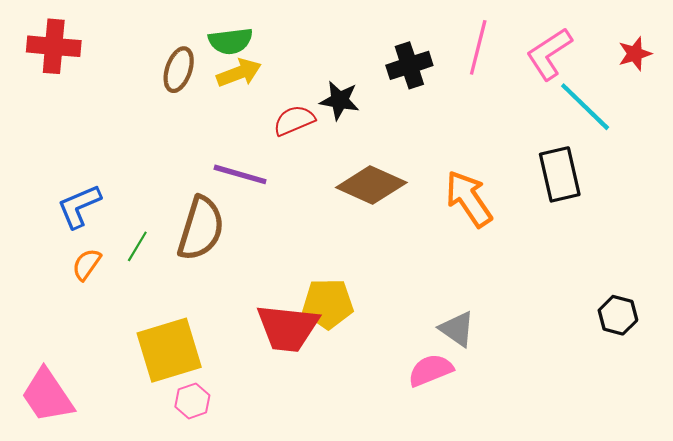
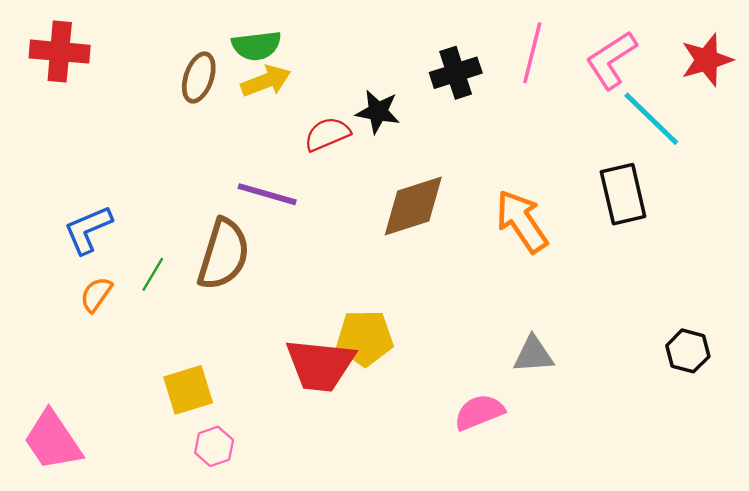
red star: (635, 54) -> (707, 60), size x1.4
brown diamond: (371, 185) -> (413, 206), turned -42
gray triangle: (457, 329) -> (533, 354), moved, turned -39
yellow square: (169, 350) -> (188, 390), size x0.7

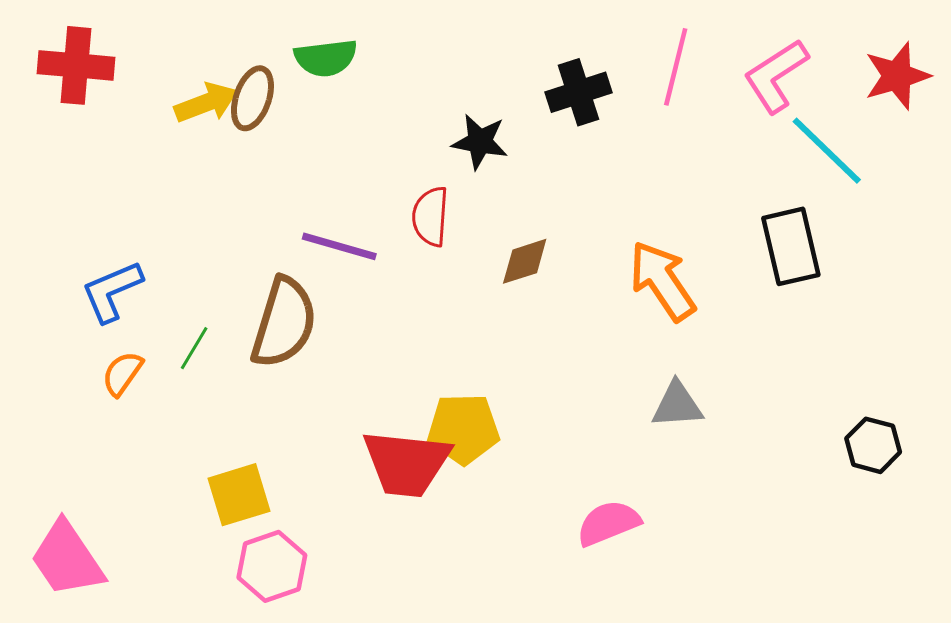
yellow arrow: (266, 81) -> (206, 103), moved
red semicircle: (327, 134) -> (430, 216), moved, turned -63
brown diamond: (413, 206) -> (525, 261), size x0.6
gray triangle: (533, 354) -> (677, 405), moved
pink hexagon: (214, 446) -> (272, 566), size x1.4

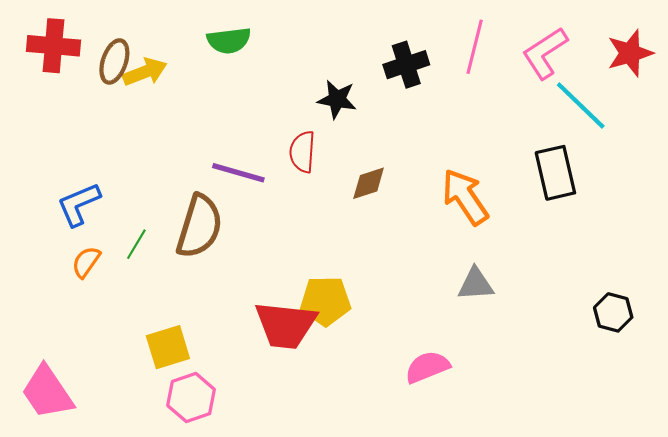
brown ellipse: (252, 98) -> (114, 61), moved

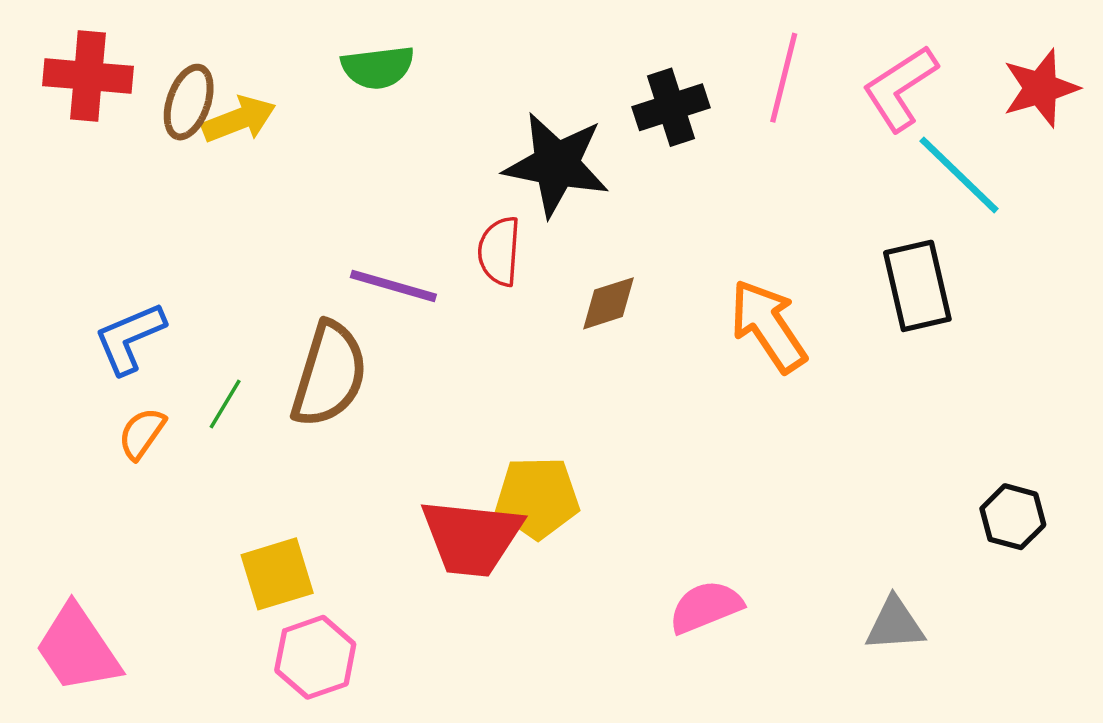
black star: (337, 99) -> (556, 164), size x1.6
gray triangle: (476, 284) -> (895, 624), moved

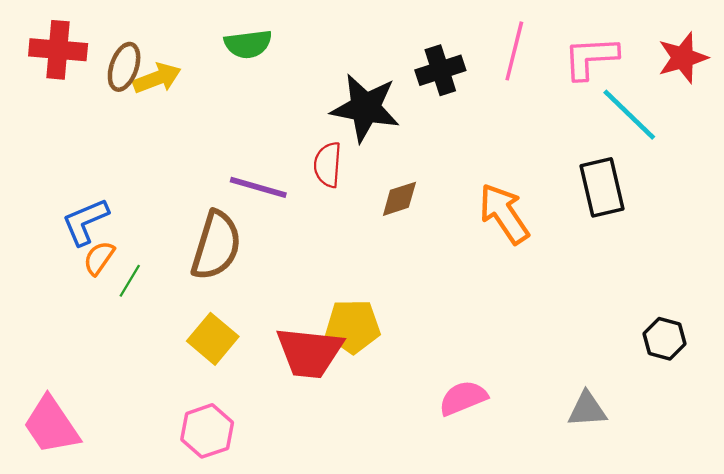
pink L-shape: (900, 88) -> (591, 58), turned 30
green line: (225, 404) -> (130, 281), moved
orange semicircle: (142, 433) -> (99, 258), moved
yellow square: (277, 574) -> (213, 339), moved, turned -33

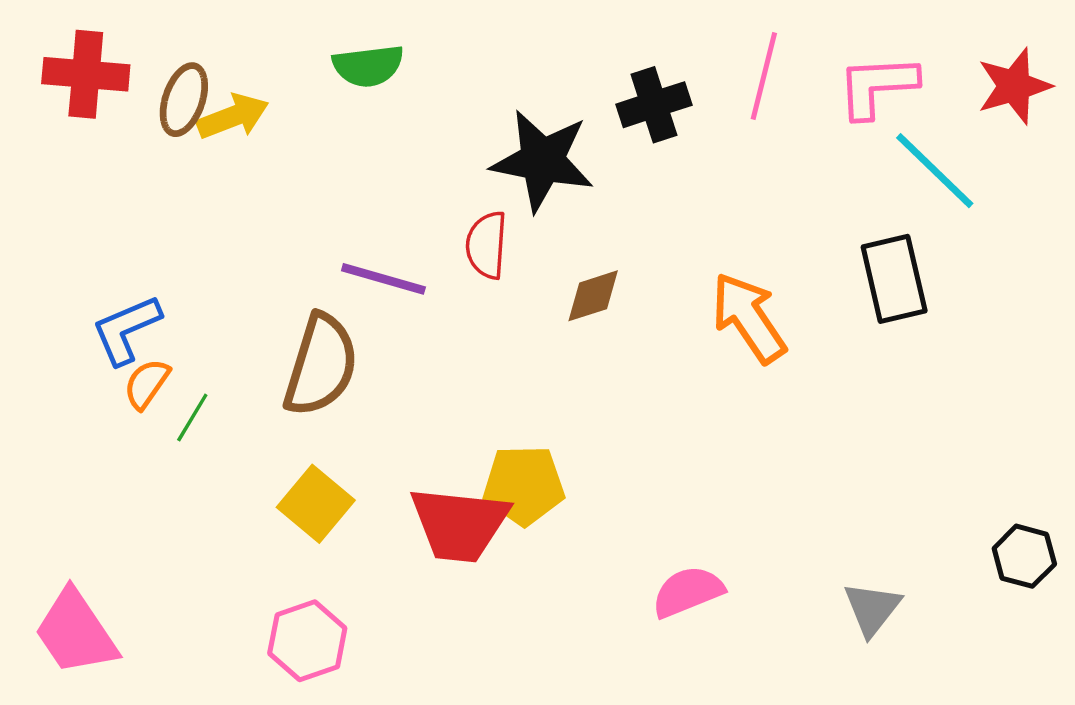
black hexagon: (665, 339) -> (1024, 556), moved
gray triangle: (587, 409) -> (872, 609), turned -48

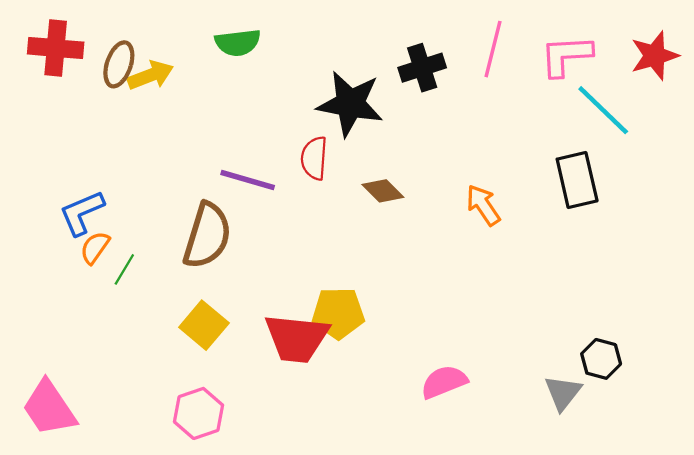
brown diamond: (593, 296) -> (383, 191), turned 63
orange arrow: (749, 318) -> (483, 205), size x0.7
black hexagon: (1024, 556) -> (601, 359), moved

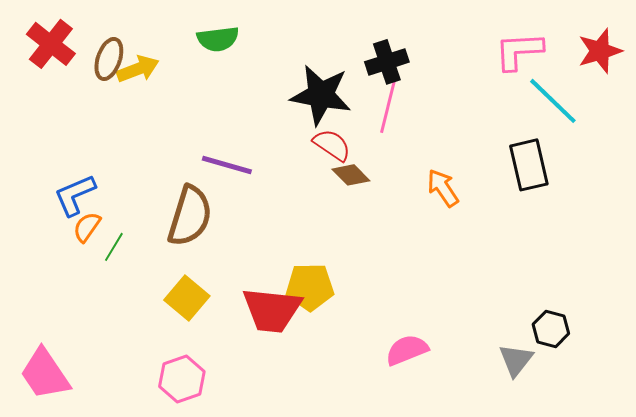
red cross: (56, 48) -> (51, 44), turned 33
pink line: (493, 49) -> (388, 107), moved
red semicircle: (314, 158) -> (332, 145), moved, turned 120

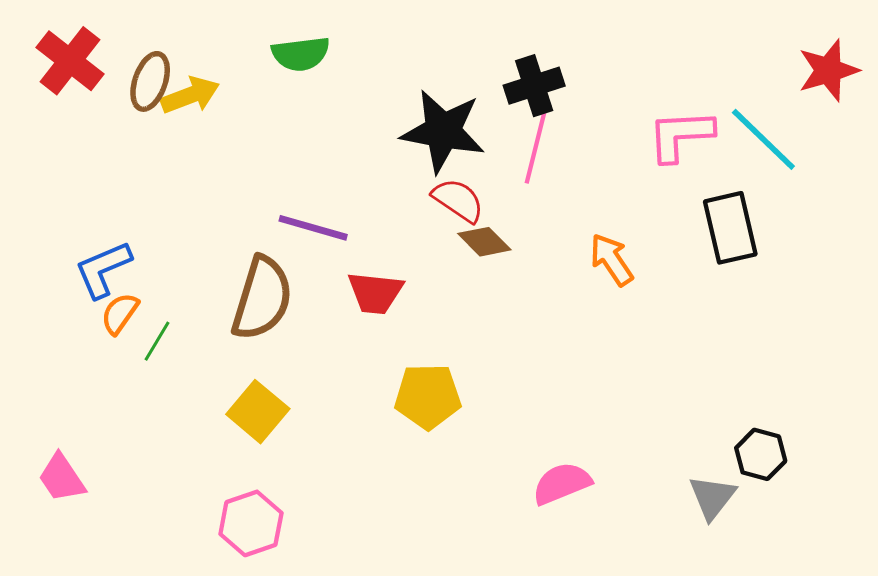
pink L-shape: (519, 51) -> (681, 135), moved
red trapezoid: (272, 310) -> (375, 293), moved, size x0.7
pink trapezoid: (45, 374) -> (62, 478), moved, size x0.7

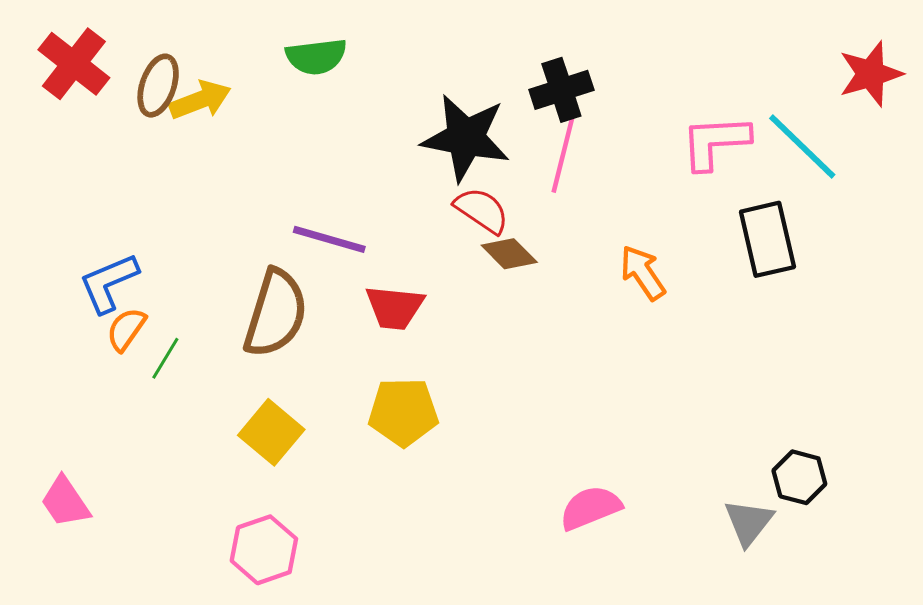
yellow pentagon: (428, 396) -> (403, 412), moved

